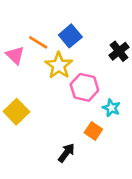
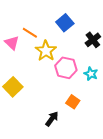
blue square: (70, 36) -> (65, 23), moved
cyan star: (111, 108) -> (91, 74), moved

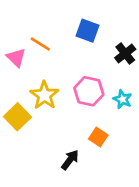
blue square: (65, 23) -> (87, 31), turned -30
yellow star: (46, 51) -> (44, 95), moved

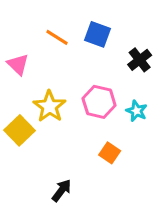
orange line: (40, 44) -> (57, 37), moved
black arrow: (70, 160) -> (62, 190), moved

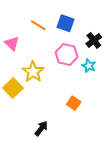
pink hexagon: (99, 102) -> (67, 55), moved
cyan star: (137, 111) -> (89, 66), moved

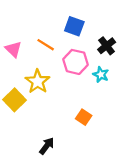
orange line: (38, 25) -> (46, 45), moved

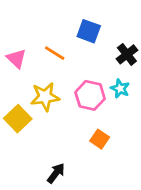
pink hexagon: (76, 62) -> (90, 95), moved
yellow star: (38, 81) -> (45, 97), turned 30

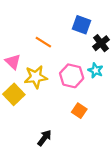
blue square: (89, 31) -> (81, 25), moved
pink triangle: (16, 59) -> (13, 62), moved

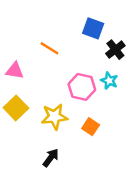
pink triangle: (13, 62) -> (15, 71), turned -35
yellow star: (36, 77) -> (54, 117), moved

